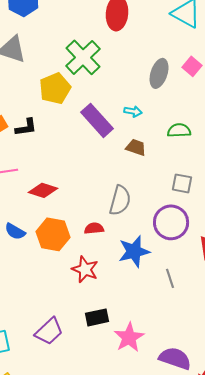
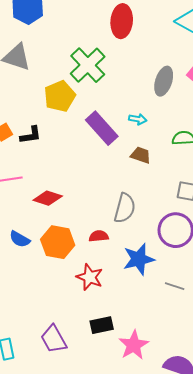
gray line: (170, 278) -> (175, 286), turned -54
purple trapezoid: (49, 331) -> (54, 339), turned 104

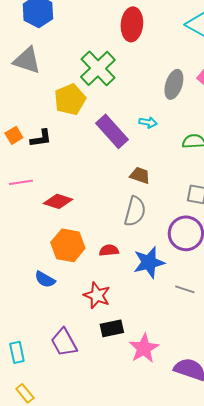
brown trapezoid: (141, 155) -> (140, 175), moved
red semicircle: (99, 236) -> (109, 250), moved
blue semicircle: (20, 239) -> (45, 279), moved
red star: (90, 277) -> (97, 295), moved

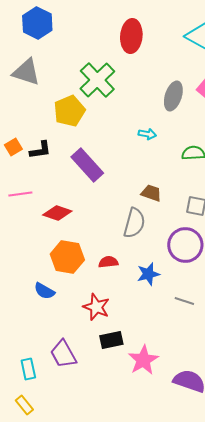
purple rectangle: (112, 131) -> (87, 165), moved
brown trapezoid: (140, 175) -> (151, 193), moved
blue star: (149, 262) -> (148, 274), size x0.7
cyan rectangle: (17, 352) -> (28, 369), moved

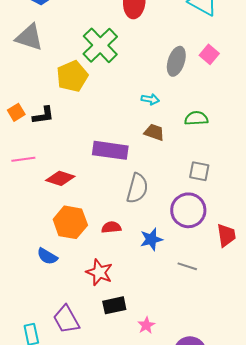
purple rectangle: (87, 165) -> (110, 150), moved, turned -40
brown trapezoid: (151, 193) -> (154, 132), moved
pink star: (143, 360) -> (146, 325), size x0.6

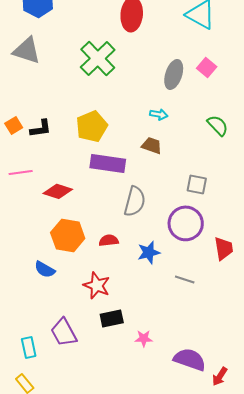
yellow pentagon: (72, 76) -> (92, 126), moved
cyan arrow: (150, 99) -> (159, 114), moved
green semicircle: (196, 118) -> (218, 125), moved, turned 50
pink star: (146, 325) -> (144, 338), turned 30

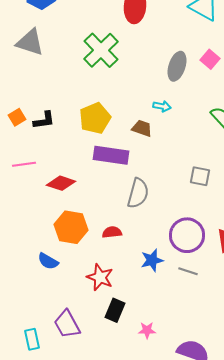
brown trapezoid: (152, 145) -> (142, 128), moved
purple circle: (186, 223) -> (187, 235), moved
blue star: (149, 252) -> (152, 260), moved
black rectangle: (112, 318) -> (115, 310), turned -55

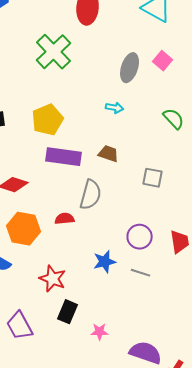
brown trapezoid: (142, 128) -> (109, 154), moved
red semicircle: (112, 232) -> (65, 219), moved
purple circle: (187, 235) -> (140, 237), size x0.7

